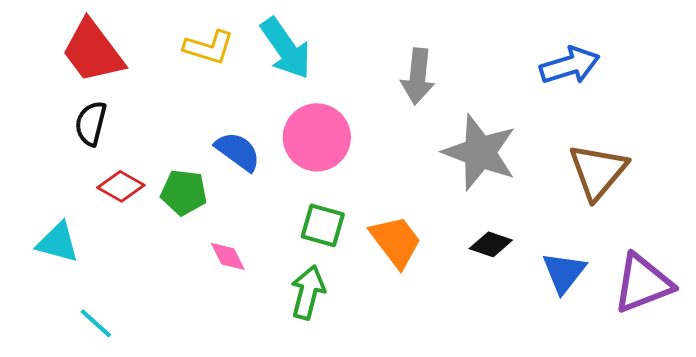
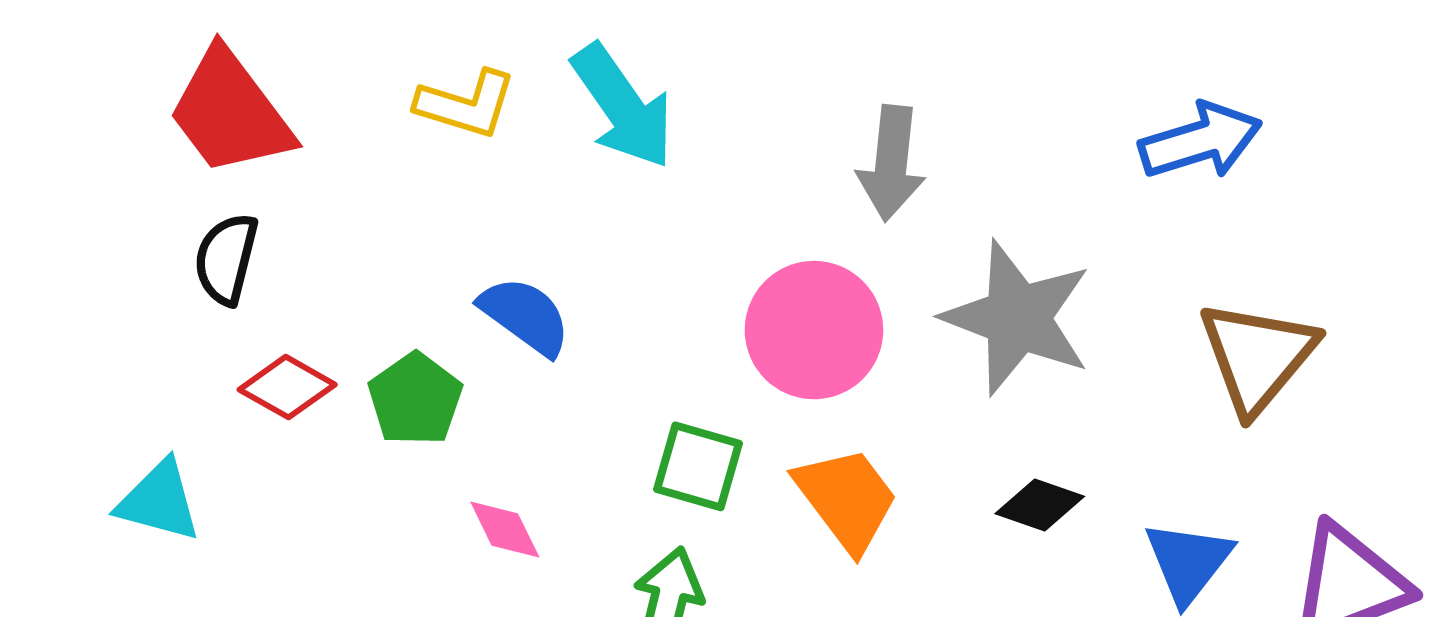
pink circle: (317, 137) -> (814, 330), moved
green pentagon: (184, 192) -> (415, 399), turned 30

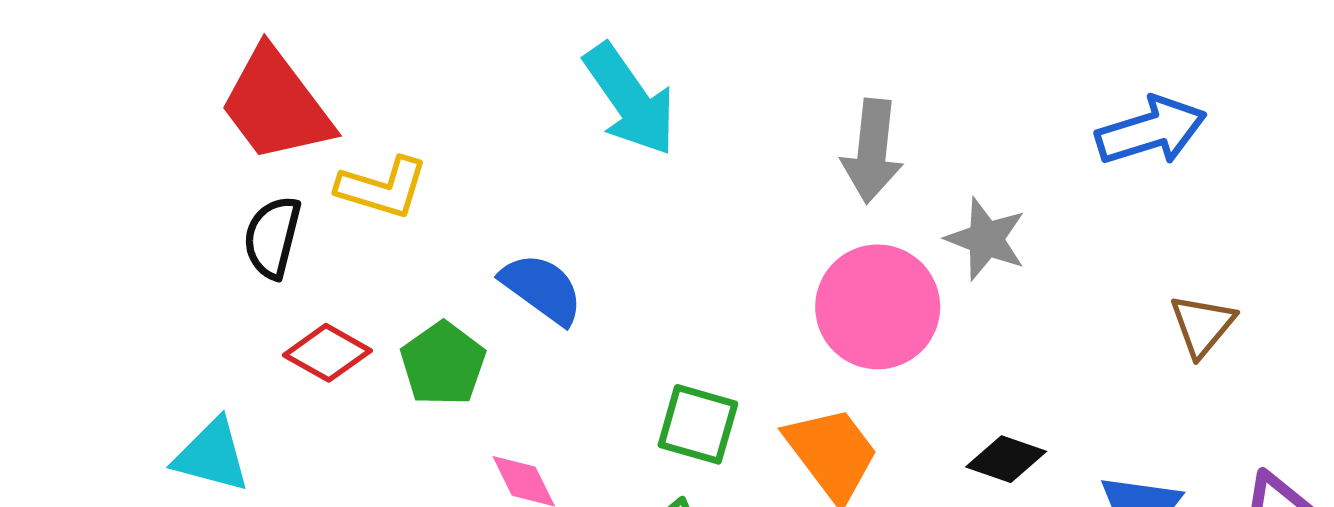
yellow L-shape: (466, 104) -> (382, 188), moved
gray star: (1017, 318) -> (986, 239), moved, size x0.6
pink circle: (814, 330) -> (878, 307), moved
brown triangle: (1257, 357) -> (1202, 325), size x0.6

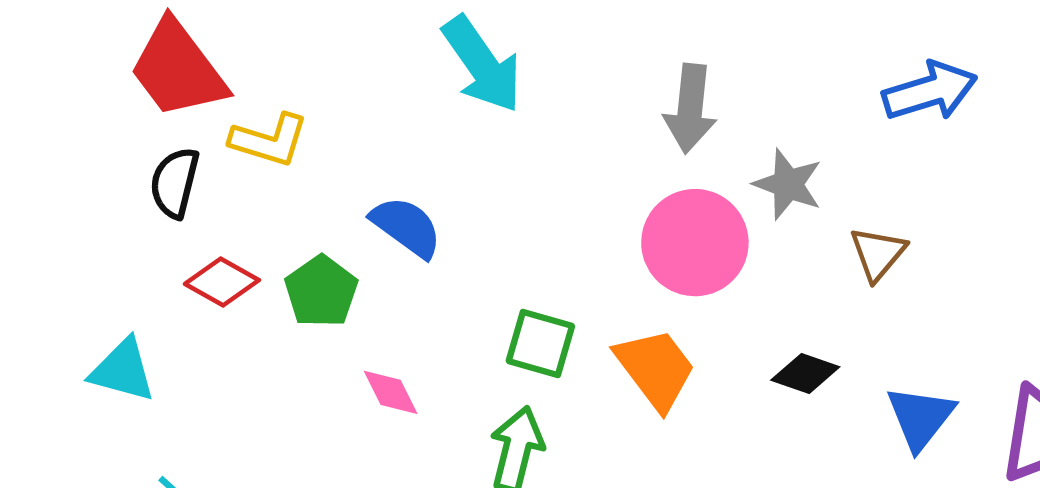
brown triangle: (1202, 325) -> (878, 254), moved

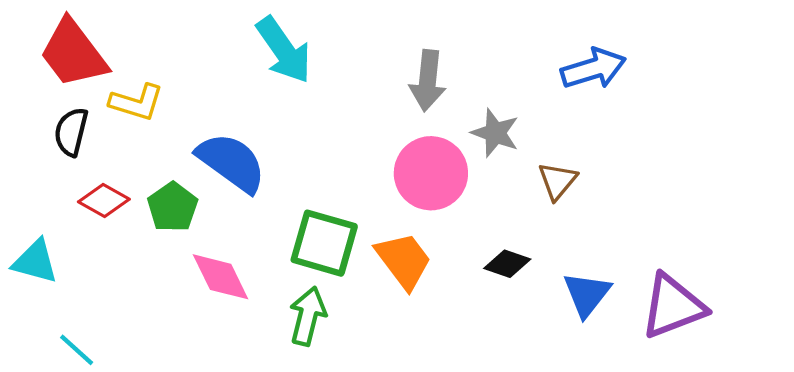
blue semicircle: (406, 227) -> (231, 162), size x1.4
green square: (540, 343) -> (324, 243), size x1.4
pink diamond: (391, 392) -> (221, 277), size x1.5

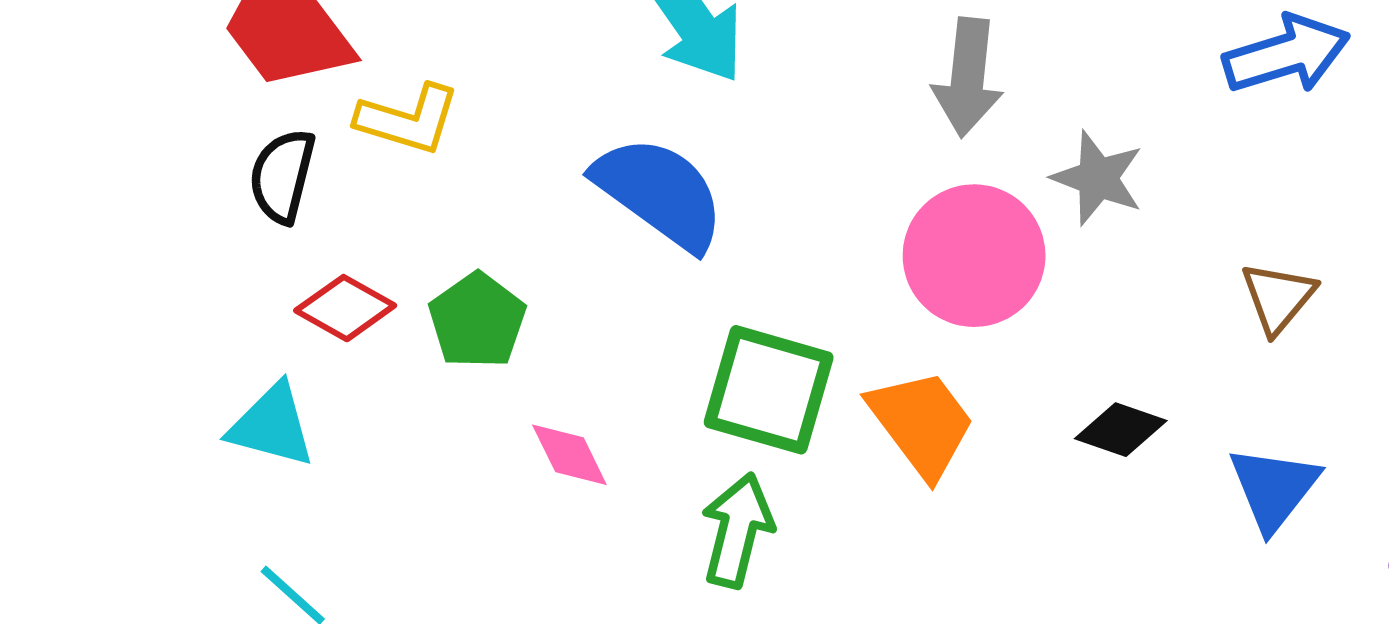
blue semicircle: (231, 162) -> (660, 193), moved
brown triangle: (557, 181) -> (1278, 298), moved
cyan triangle: (35, 262) -> (272, 425), moved
pink diamond: (221, 277) -> (569, 455), size x0.7

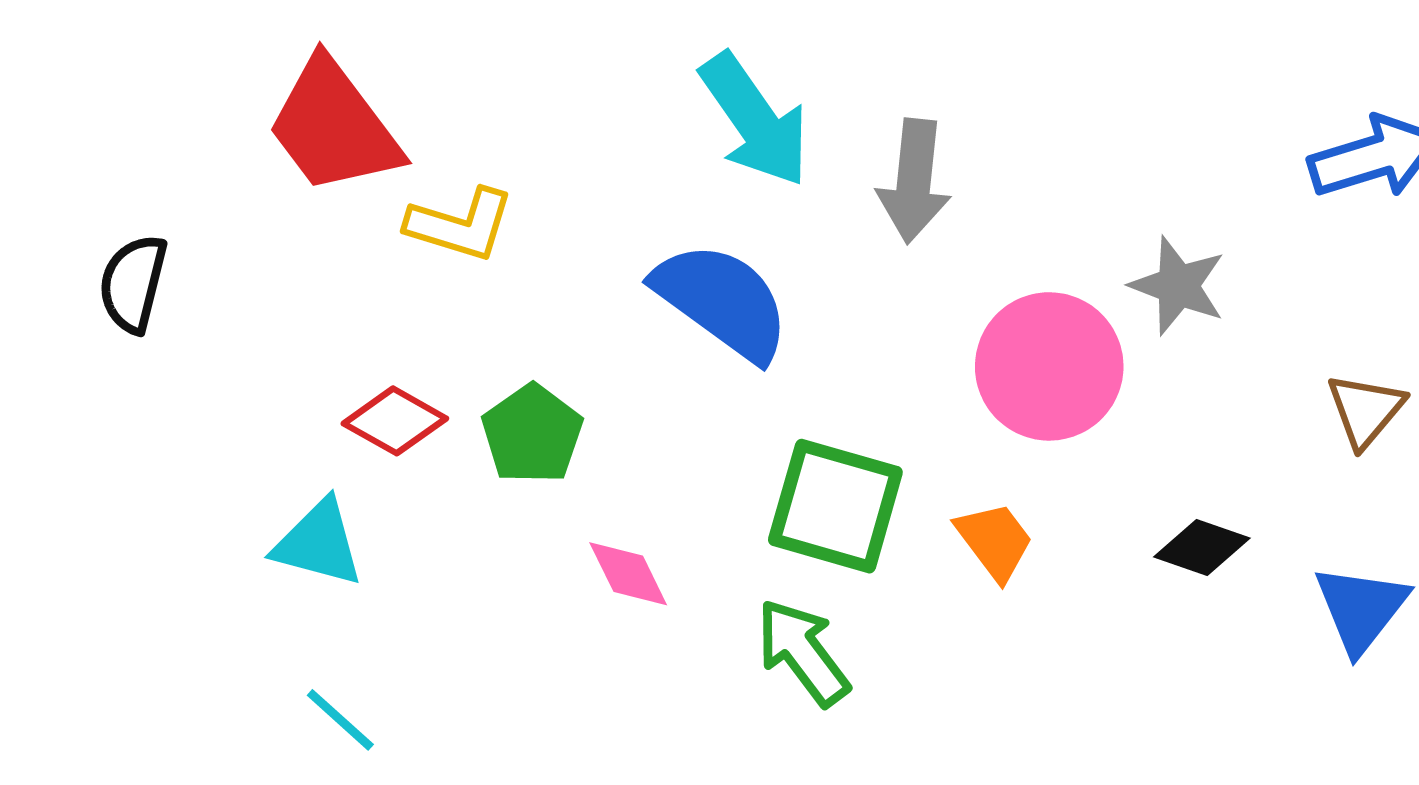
gray arrow: (968, 77) -> (914, 181), moved
black semicircle: (282, 176) -> (133, 284), moved
orange trapezoid: (922, 423) -> (995, 541), size x0.7
green arrow: (737, 530) -> (803, 652), turned -51

